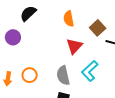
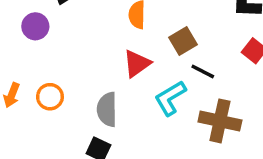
cyan L-shape: (90, 71) -> (170, 98), moved

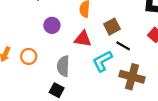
purple circle: (35, 26) -> (52, 25), moved
red triangle: (137, 64) -> (83, 39), turned 42

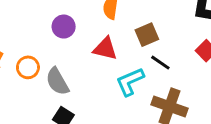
gray semicircle: (63, 66) -> (57, 81), moved, turned -36

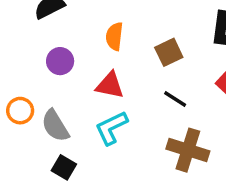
brown square: (147, 35) -> (169, 52), moved
cyan L-shape: (130, 82) -> (111, 128), moved

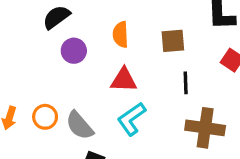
brown square: (169, 52) -> (173, 41), turned 30
purple circle: (60, 61) -> (74, 51), moved
black line: (175, 99) -> (186, 83), turned 65

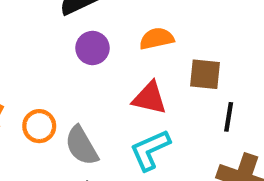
orange semicircle: (121, 34) -> (157, 39), turned 70
brown square: (173, 41) -> (205, 74), moved

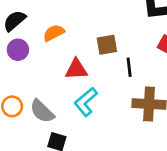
orange semicircle: (157, 39) -> (54, 33), moved
purple circle: (92, 48) -> (18, 50), moved

